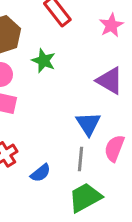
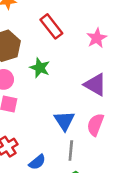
blue triangle: (88, 124) -> (64, 121), moved
pink semicircle: (114, 148) -> (95, 125), moved

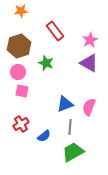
purple triangle: (95, 85) -> (89, 63), moved
blue triangle: (64, 121) -> (65, 104), turned 42

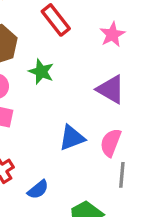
purple triangle: (89, 63) -> (111, 89), moved
gray line: (70, 127) -> (122, 175), moved

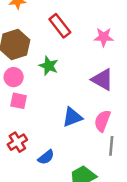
pink star: (112, 34) -> (104, 37), turned 30

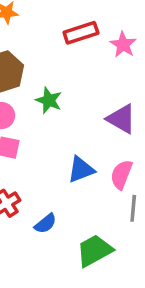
red rectangle: (60, 26) -> (81, 33), moved, turned -70
pink star: (104, 37) -> (123, 45), moved, turned 30

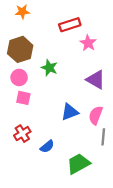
pink star: (123, 45) -> (88, 43), moved

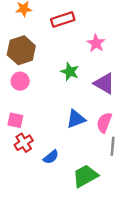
red rectangle: (70, 25) -> (63, 19), moved
green star: (49, 68) -> (70, 72), moved
pink square: (23, 98) -> (15, 120), moved

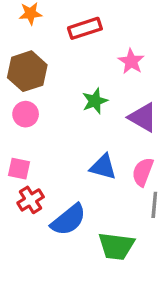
green star: (70, 72) -> (95, 101), turned 30
blue triangle: (76, 119) -> (103, 167), turned 36
blue semicircle: (51, 157) -> (68, 220), size x1.6
green trapezoid: (85, 176) -> (116, 246), turned -144

